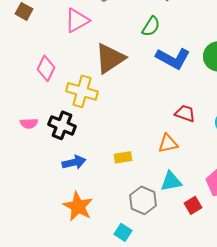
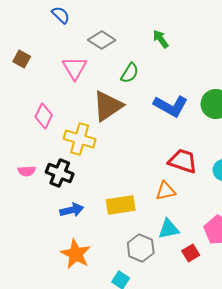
pink triangle: (77, 20) -> (75, 68), turned -32
green semicircle: (151, 26) -> (130, 73), moved
red trapezoid: (185, 113) -> (183, 161), size x1.4
yellow rectangle: (123, 157) -> (121, 205), size x1.6

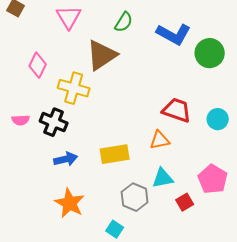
blue L-shape: (171, 106) -> (174, 34), moved

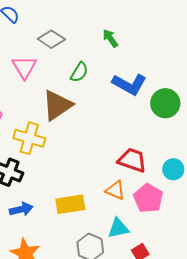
orange triangle: (160, 140) -> (115, 190), turned 35
pink pentagon: (213, 179) -> (148, 198), moved

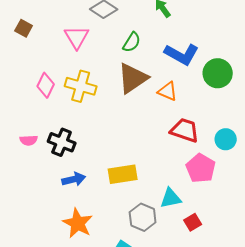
brown triangle: (57, 105) -> (133, 78), moved
yellow cross: (29, 138) -> (81, 86), moved
orange triangle: (115, 190) -> (168, 91), moved

